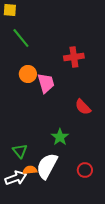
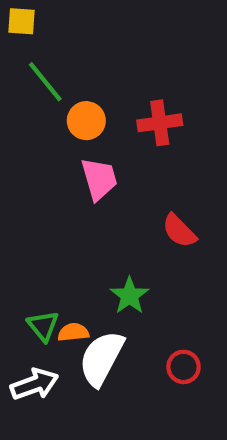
orange circle: (28, 74) -> (86, 121), moved
orange semicircle: (30, 170) -> (73, 332), moved

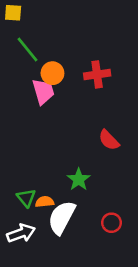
pink trapezoid: (99, 179) -> (43, 92), moved

